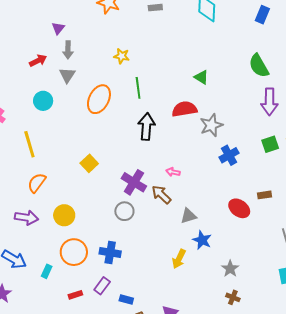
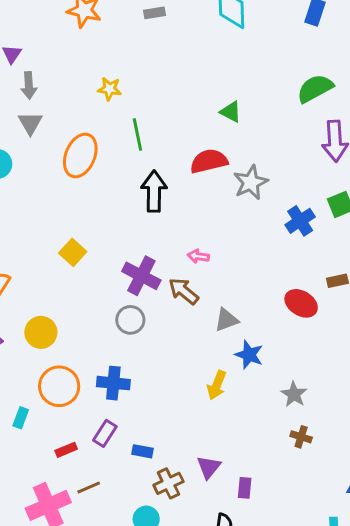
green semicircle: (259, 66) -> (315, 89), turned 95
blue cross: (229, 155) -> (300, 221), moved

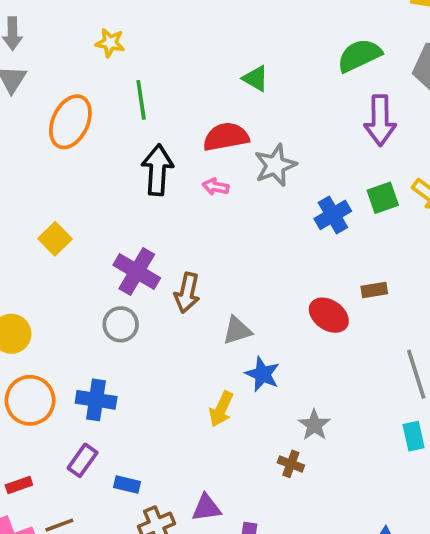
pink arrow: (198, 256) -> (216, 187), moved
brown arrow: (184, 291) -> (187, 293), turned -120
brown cross: (301, 437) -> (291, 464), moved
red rectangle: (66, 450) -> (19, 485), moved
purple triangle: (209, 467) -> (206, 508), turned 40

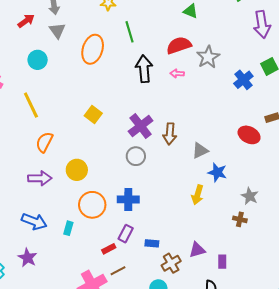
purple cross: (137, 272) -> (141, 126), turned 30
red rectangle: (19, 485) -> (109, 249), moved

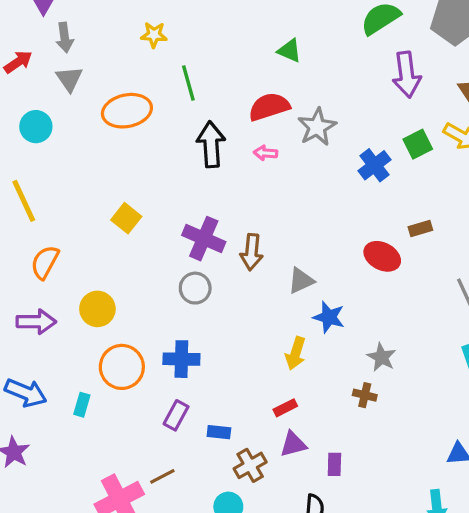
orange ellipse: (93, 49) -> (127, 111), turned 60
purple cross: (141, 126) -> (204, 239), turned -30
red rectangle: (109, 249) -> (285, 408), moved

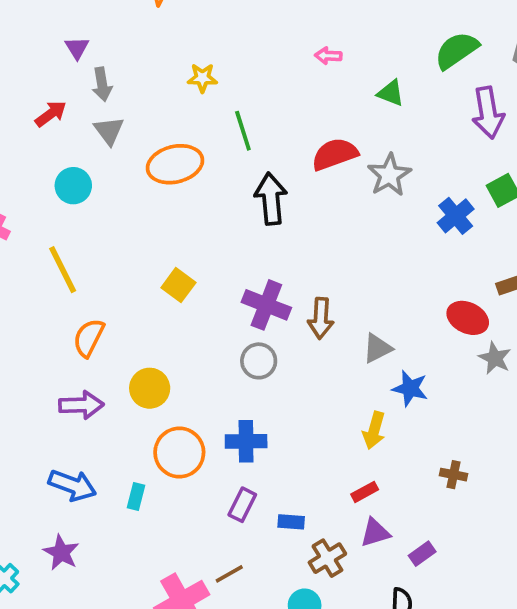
green triangle: (289, 51) -> (391, 93), moved
pink arrow: (266, 153) -> (328, 56), moved
gray star: (382, 357) -> (495, 358), moved
purple rectangle: (334, 464) -> (422, 554), turned 55

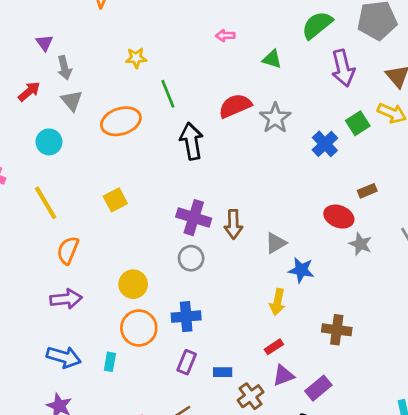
yellow square: (178, 285) -> (115, 200), moved, turned 30
yellow circle: (150, 388) -> (133, 284), moved
brown cross: (453, 475) -> (337, 330), size x1.5
purple rectangle: (422, 554) -> (318, 388), size x1.4

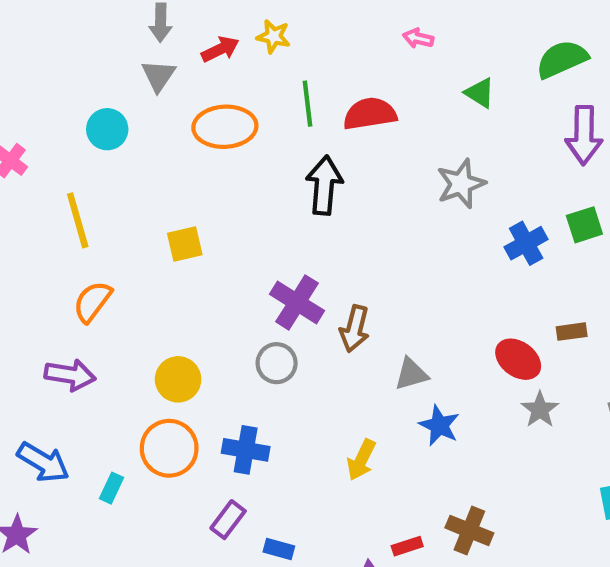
red arrow: (29, 91) -> (220, 49), moved
red semicircle: (235, 106) -> (370, 114), moved
yellow arrow: (277, 302) -> (361, 460), moved
red rectangle: (274, 347) -> (407, 546), moved

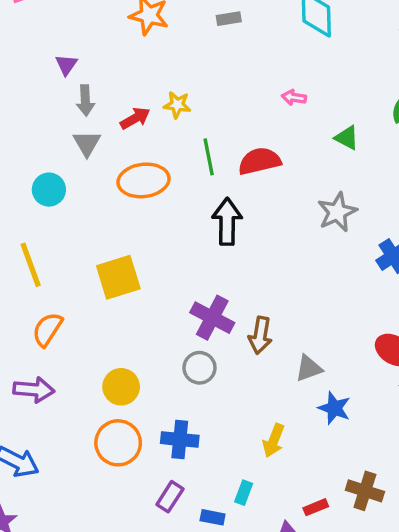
yellow square: (185, 244) -> (118, 277), size x1.5
cyan rectangle: (112, 488) -> (244, 493), moved

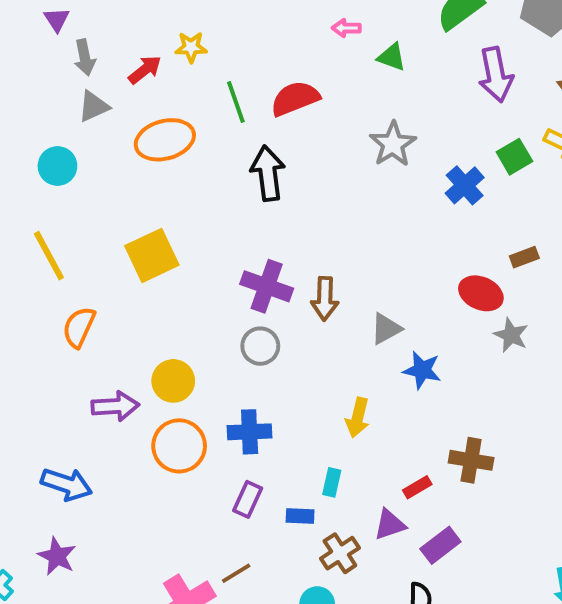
pink arrow: (294, 97) -> (346, 28), moved
gray triangle: (87, 143) -> (94, 106), turned 44
purple arrow: (34, 390) -> (115, 406), moved

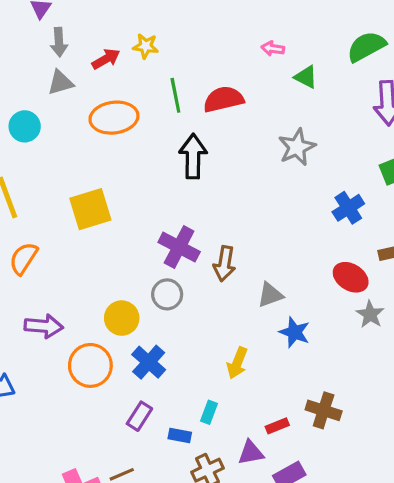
blue cross: (465, 185) -> (348, 208), moved
yellow circle: (173, 381) -> (122, 318), moved
blue cross: (250, 432) -> (149, 362), turned 36

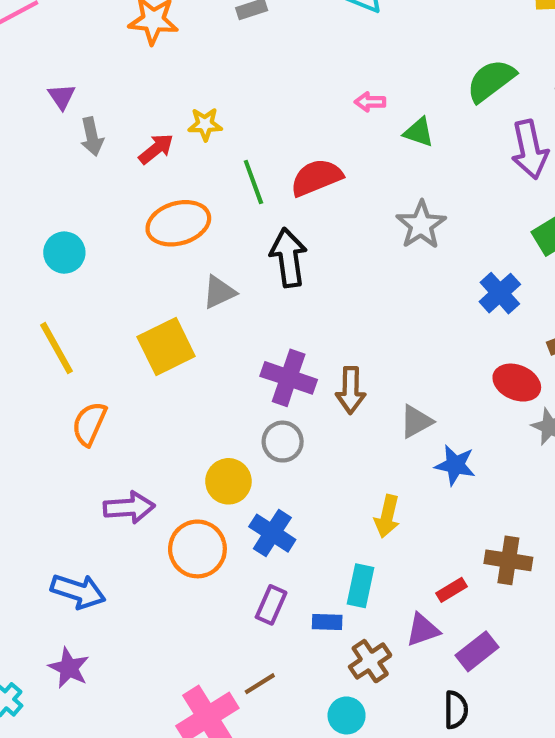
gray triangle: (60, 83) -> (219, 292), moved
cyan rectangle: (209, 412) -> (360, 586), size x1.4

